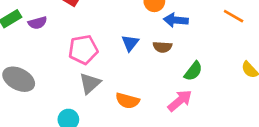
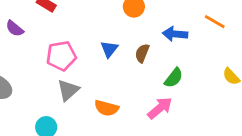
blue arrow: (176, 20) -> (175, 34), moved
purple semicircle: (37, 23) -> (15, 28), turned 54
brown semicircle: (162, 47) -> (142, 53), turned 108

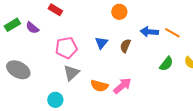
orange line: (215, 22) -> (172, 33), moved
green semicircle: (174, 78) -> (166, 64), moved
pink arrow: (160, 108) -> (122, 86), moved

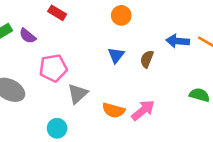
orange circle: (119, 12) -> (121, 15), moved
pink pentagon: (66, 48) -> (53, 68), moved
green semicircle: (166, 64) -> (199, 95), moved, turned -112

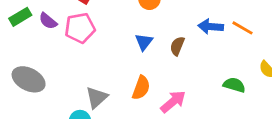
pink pentagon: (53, 68) -> (80, 28), moved
gray triangle: (78, 94) -> (97, 97), moved
orange semicircle: (114, 110) -> (141, 88), moved, turned -85

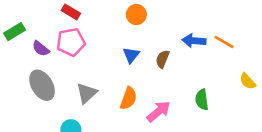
purple semicircle: (48, 21) -> (41, 49), moved
gray ellipse: (29, 79) -> (42, 85), moved, turned 32
green semicircle: (234, 85) -> (202, 100), moved, turned -114
gray triangle: (97, 97) -> (87, 93), moved

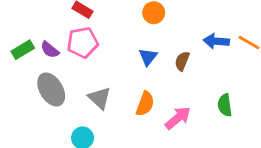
green rectangle: (15, 32) -> (23, 50), moved
gray triangle: (87, 93) -> (100, 98), turned -35

